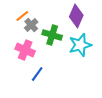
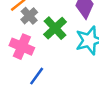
green cross: (52, 35) -> (55, 28), turned 30

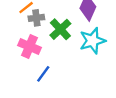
gray cross: (29, 16) -> (36, 18), turned 35

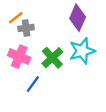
green cross: (60, 29) -> (52, 58), moved

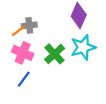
orange line: (16, 18) -> (18, 31), moved
blue line: (33, 84) -> (24, 79), moved

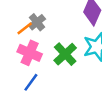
gray cross: (29, 25) -> (37, 22), turned -32

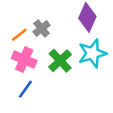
gray cross: (37, 22) -> (42, 28), moved

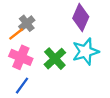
gray cross: (42, 28) -> (27, 23), moved

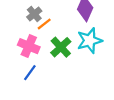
orange line: (16, 34) -> (44, 24), moved

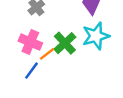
orange line: (44, 24) -> (47, 54), moved

